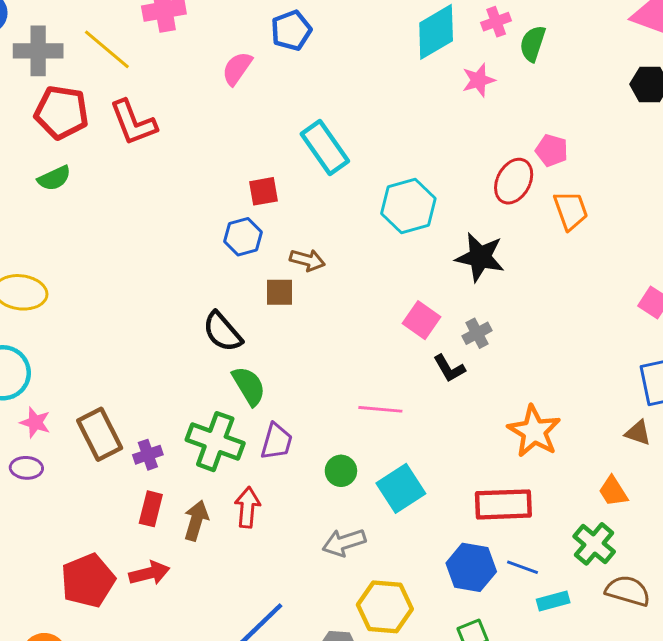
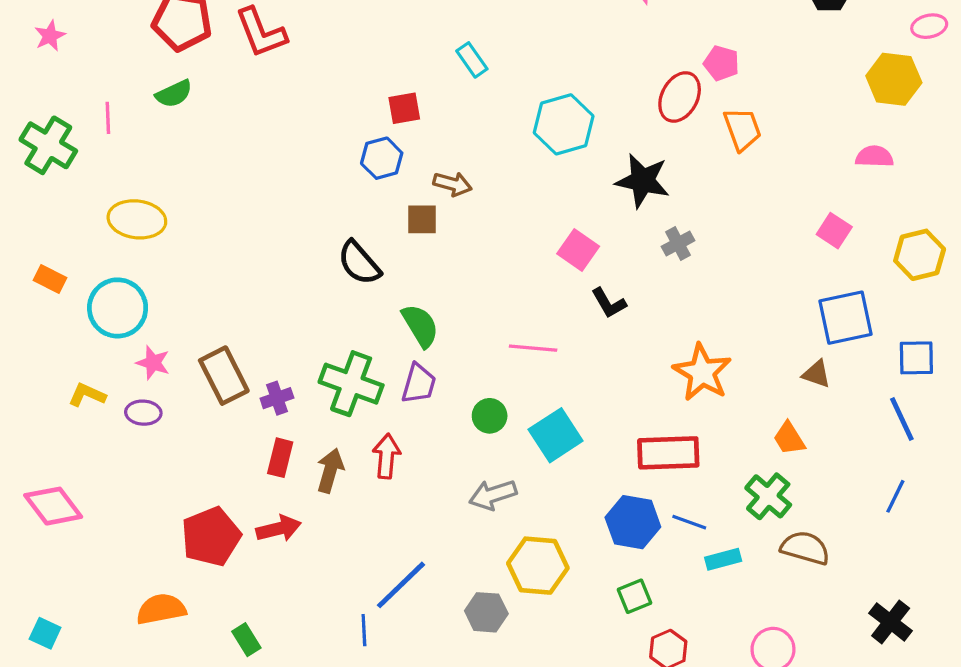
cyan rectangle: (325, 147) -> (472, 60), size x0.6
gray cross: (477, 333) -> (678, 244), moved
green semicircle: (249, 386) -> (420, 326), moved

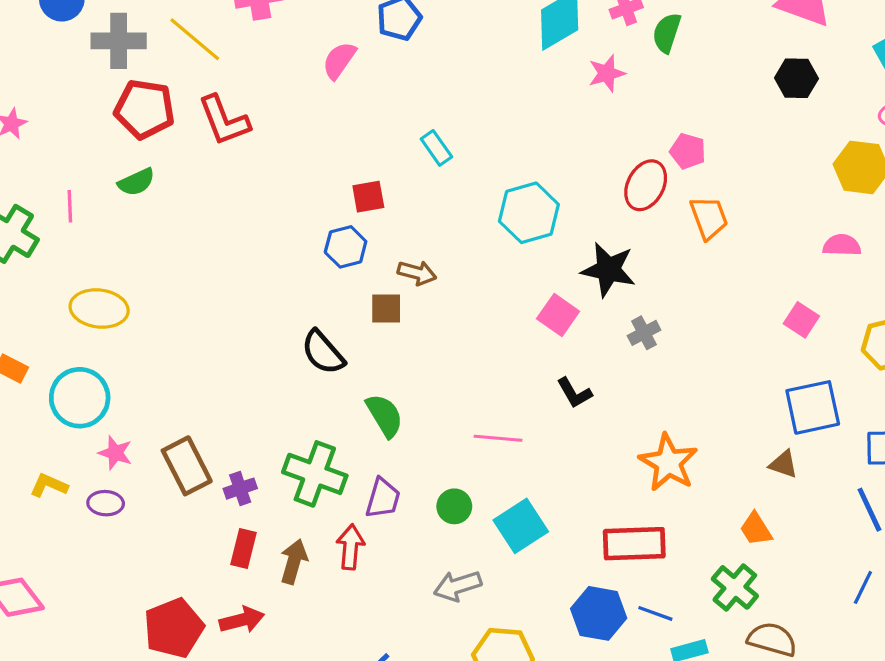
pink square: (578, 250) -> (558, 315), moved
purple trapezoid: (419, 384) -> (383, 498), moved

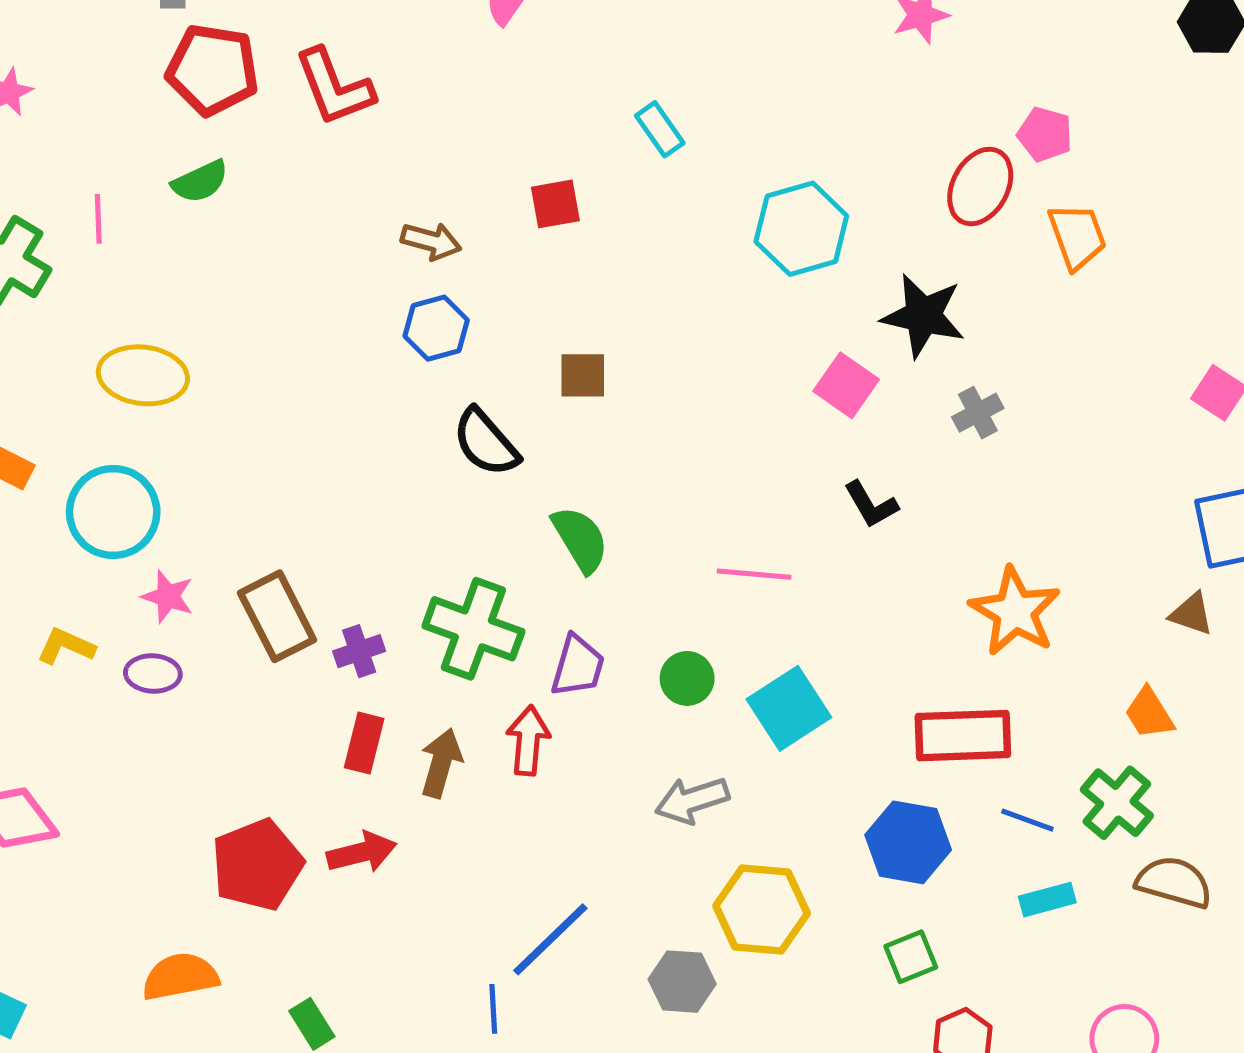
blue hexagon: (346, 247) -> (436, 328), moved
brown arrow: (417, 273) -> (431, 241), moved
blue line: (655, 613) -> (1027, 820), moved

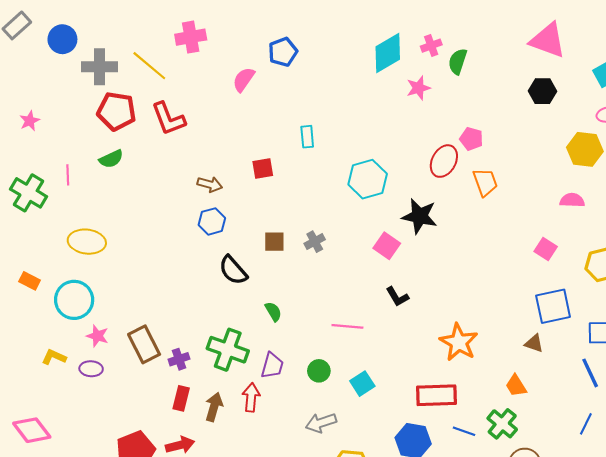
cyan rectangle: (660, 129) -> (307, 137), turned 30
gray cross: (978, 413) -> (315, 242), moved
green semicircle: (580, 539) -> (273, 312), size x0.7
cyan square: (789, 708) -> (362, 384), size x0.7

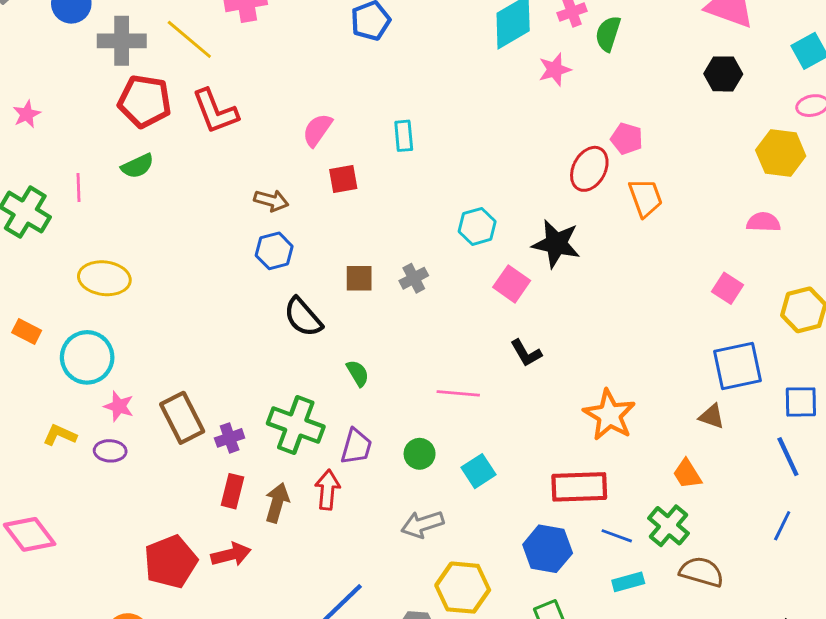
pink semicircle: (244, 79) -> (317, 130), moved
cyan hexagon: (368, 179) -> (477, 226), moved, size x0.7

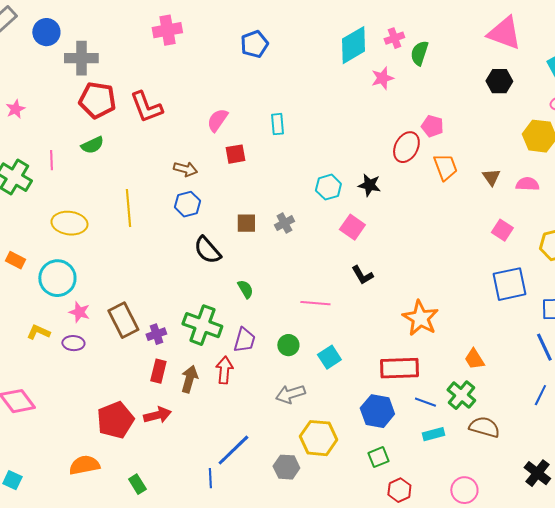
yellow line: (189, 39) -> (128, 208), moved, turned 45
black star: (556, 244) -> (369, 185), moved, size x0.7
brown triangle: (712, 416) -> (491, 177), moved, turned 36

